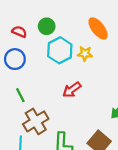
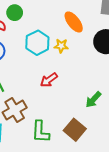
green circle: (47, 26) -> (15, 13), moved

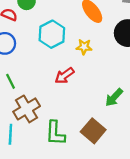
yellow star: (61, 46) -> (84, 47), moved

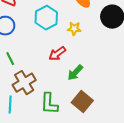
green arrow: (114, 97) -> (75, 73), moved

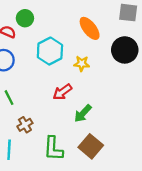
brown cross: (24, 83) -> (25, 125), size x0.6

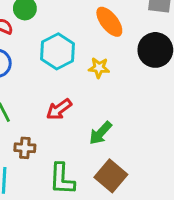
red arrow: (62, 92) -> (59, 109), moved
brown cross: (25, 125) -> (25, 148), turned 35

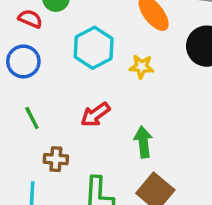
green arrow: (100, 133) -> (143, 142), turned 130

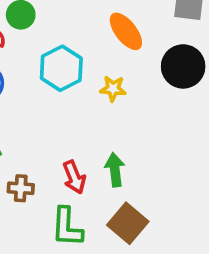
red arrow: (95, 115) -> (74, 177), moved, turned -76

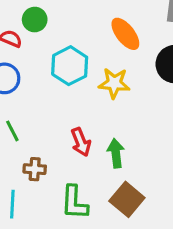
yellow star: (113, 89) -> (114, 83), size x1.4
red arrow: (74, 177) -> (81, 142), moved

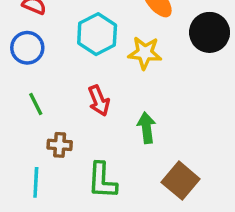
red arrow: (81, 142) -> (99, 101), moved
brown square: (127, 199) -> (181, 181), moved

